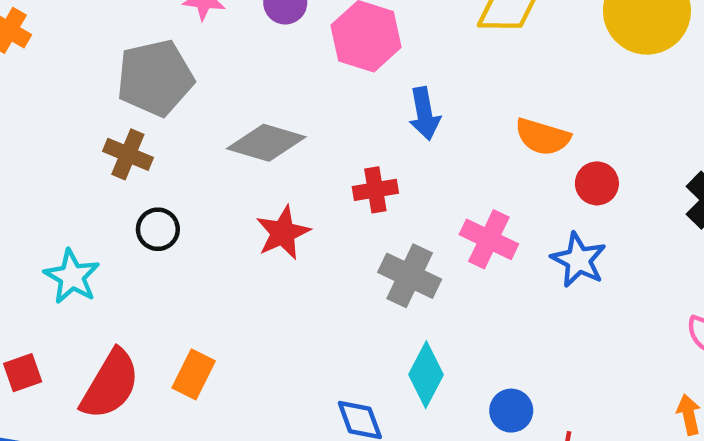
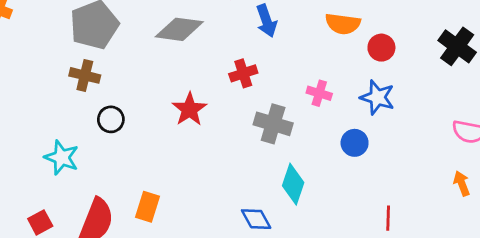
gray diamond: (266, 143) -> (179, 29), moved
pink cross: (489, 239) -> (319, 93), size x0.7
blue circle: (511, 411) -> (355, 143), moved

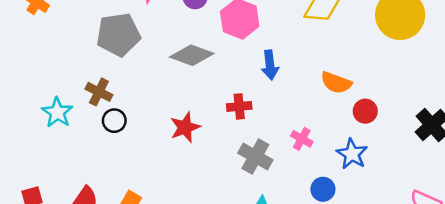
brown cross: (85, 75) -> (99, 92), moved
cyan star: (62, 157) -> (57, 112), moved

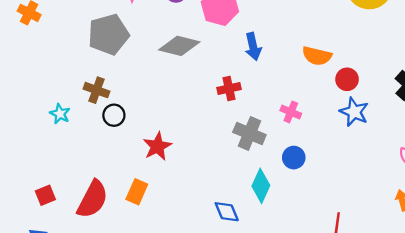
cyan star: (57, 112) -> (60, 114), size x0.7
red star: (185, 127) -> (157, 146), moved
blue star: (352, 154) -> (354, 112), moved
blue circle: (323, 189) -> (294, 158), moved

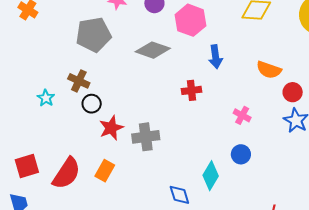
gray cross: (249, 133) -> (146, 137), moved, turned -36
red star: (157, 146) -> (111, 128), moved
red square: (45, 195) -> (27, 166), size x1.4

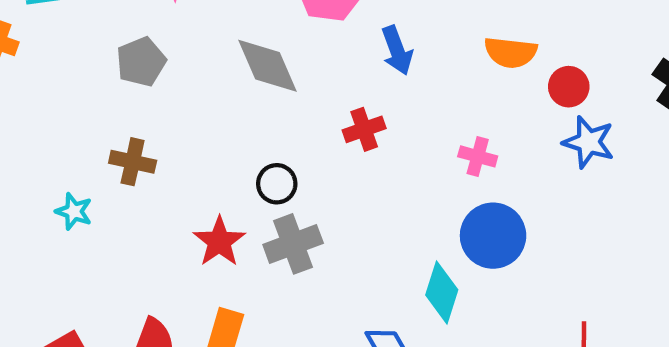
gray pentagon: (94, 35) -> (141, 62), size x0.7
gray diamond: (153, 50) -> (267, 66), turned 60
black circle: (92, 104) -> (277, 184), moved
blue circle: (241, 154) -> (493, 236), size x1.6

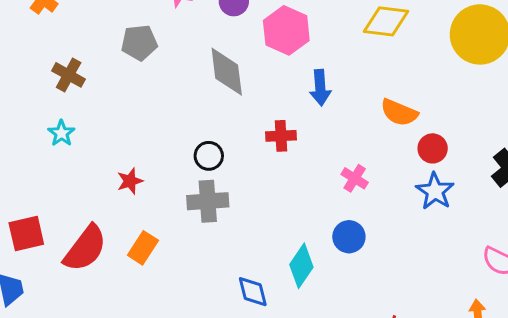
brown cross: (133, 162) -> (69, 75), moved
blue circle: (493, 236) -> (349, 237), size x0.7
red star: (219, 242) -> (130, 181), moved, size x0.7

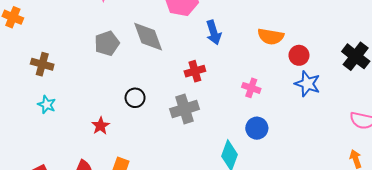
gray pentagon: (139, 43) -> (107, 43), moved
black circle: (209, 156) -> (135, 98), moved
gray cross: (208, 201) -> (185, 109), moved

